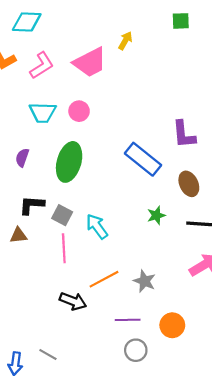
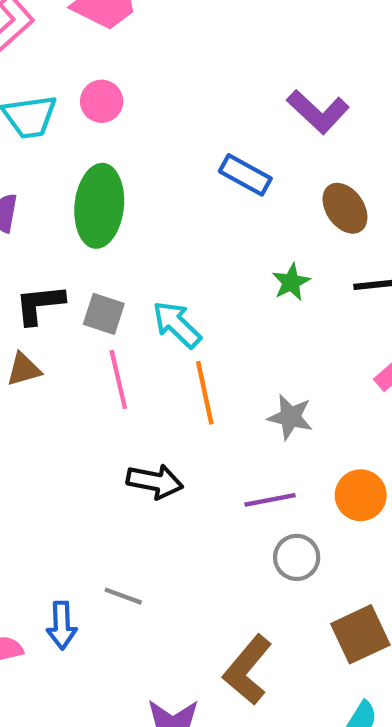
purple L-shape: (184, 134) -> (318, 112), turned -32
blue rectangle: (143, 159) -> (245, 175), size x0.7
orange line: (104, 279) -> (205, 393), moved, turned -64

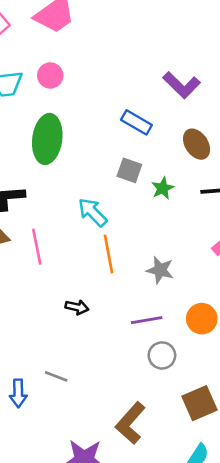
gray square: (104, 314) -> (129, 170), moved
pink line: (118, 379) -> (37, 247), moved
black arrow: (155, 481) -> (77, 307), size x0.7

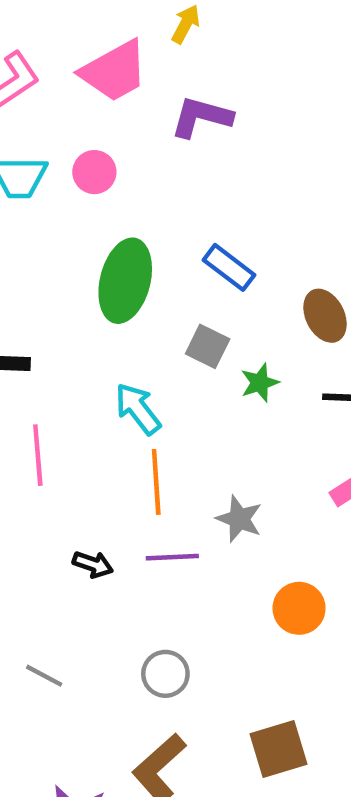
purple L-shape: (182, 85) -> (201, 117), moved, turned 144
green ellipse: (47, 139) -> (125, 281), moved
purple line: (147, 320) -> (172, 557), moved
gray circle: (162, 355) -> (165, 674), moved

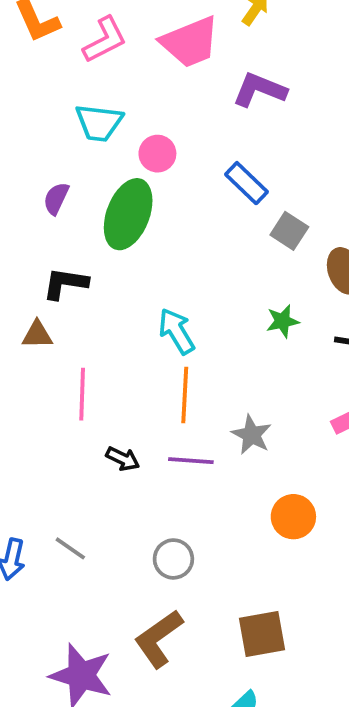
pink circle: (94, 172) -> (157, 154), moved
blue rectangle: (229, 267) -> (247, 183), moved
green ellipse: (125, 281) -> (128, 214), moved
gray square: (208, 346) -> (289, 231), moved
pink line: (38, 455) -> (82, 394), moved

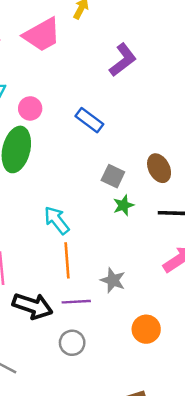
purple L-shape: (259, 90) -> (123, 60), moved, turned 128
gray square: (289, 231) -> (113, 176), moved
black arrow: (123, 459) -> (33, 306), size x1.8
gray circle: (173, 559) -> (72, 343), moved

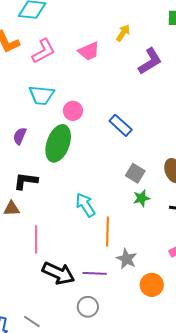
pink trapezoid: (42, 35) -> (89, 51), size x0.7
purple L-shape: (123, 60) -> (150, 61), moved
orange line: (67, 260) -> (107, 232), moved
orange circle: (146, 329) -> (152, 285), moved

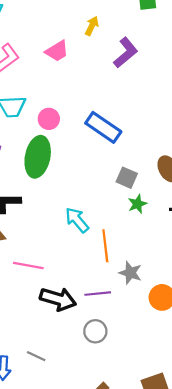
blue rectangle: (121, 125) -> (103, 127), size x1.4
pink line: (36, 239) -> (28, 266), turned -72

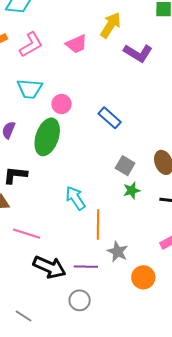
yellow arrow: (92, 26) -> (111, 25), size x1.5
purple L-shape: (126, 53) -> (138, 53), turned 64
blue rectangle: (103, 127) -> (110, 118), size x0.7

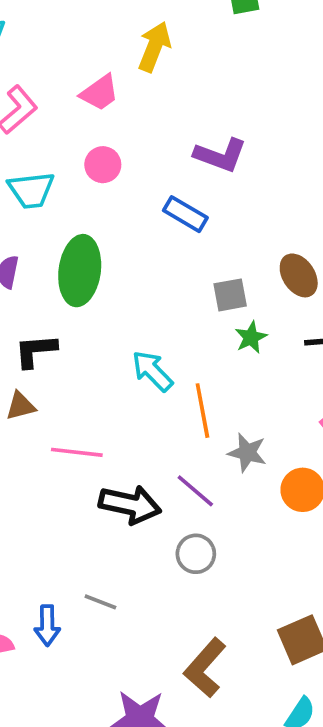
purple L-shape: (138, 53) -> (220, 155), moved
pink circle: (61, 104) -> (103, 165), moved
gray square: (125, 166) -> (230, 295), turned -30
purple line: (86, 267) -> (195, 491), turned 50

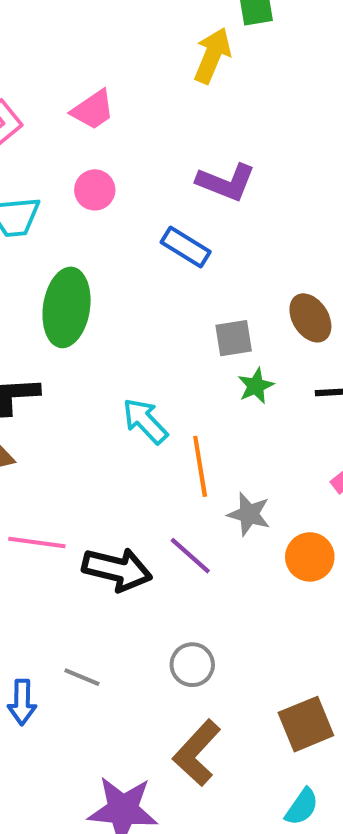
yellow arrow: (154, 47) -> (212, 55), moved
pink line: (77, 452) -> (37, 542), moved
gray circle: (196, 554) -> (192, 665), moved

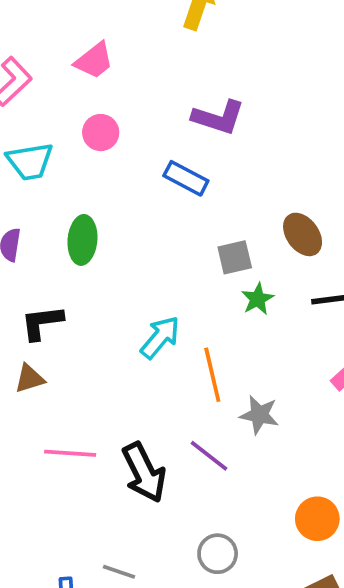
green ellipse: (67, 307) -> (82, 240), size x0.7
cyan arrow: (145, 421) -> (160, 337), turned 87
orange circle: (310, 557) -> (317, 519), moved
black arrow: (117, 569) -> (144, 473), turned 54

